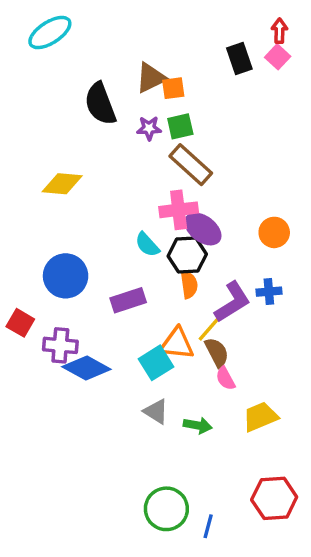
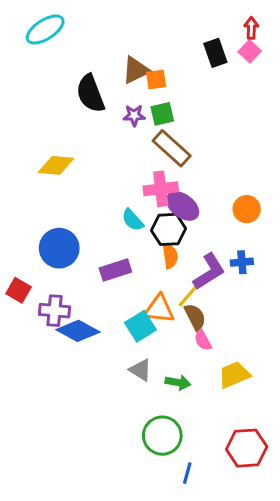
green circle: (166, 509) -> (162, 436), moved

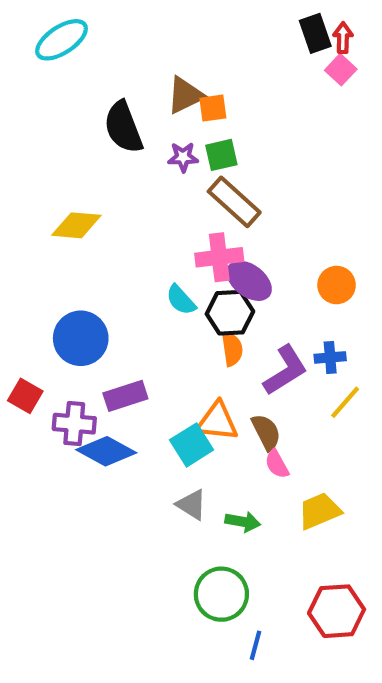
black rectangle: (215, 53) -> (315, 33), moved
purple rectangle: (115, 270) -> (125, 396), moved
yellow line: (189, 295) -> (345, 402), moved

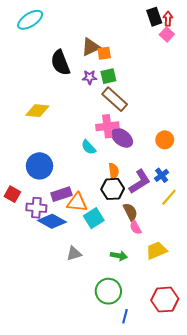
black hexagon: (230, 313) -> (113, 189), moved
blue cross: (330, 357) -> (162, 175), turned -32
orange triangle: (217, 421) -> (77, 202), moved
gray triangle: (192, 505) -> (74, 254), moved, turned -49

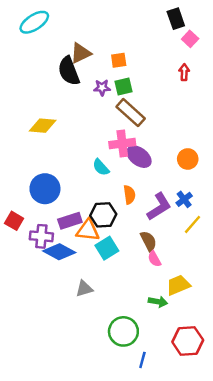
red arrow: (168, 19) -> (184, 72), moved
brown triangle: (91, 47) -> (81, 53), moved
black hexagon: (113, 189) -> (103, 215), moved
green arrow: (119, 256) -> (158, 302), moved

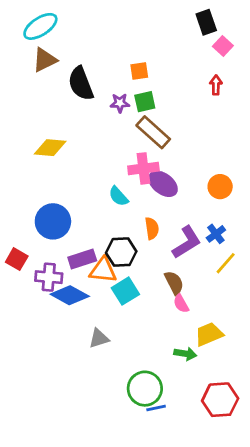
brown triangle: (81, 53) -> (45, 60), moved
blue line: (142, 360) -> (156, 408), moved, turned 63

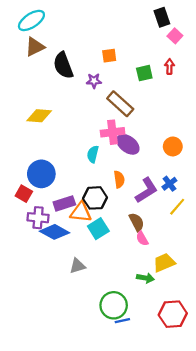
green square: (145, 102) -> (144, 73), moved
cyan semicircle: (118, 196) -> (93, 154), turned 56
red square: (17, 259) -> (24, 194), moved

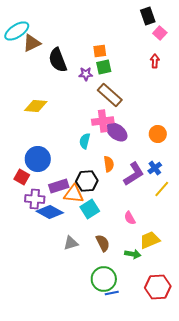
cyan ellipse: (31, 20) -> (17, 31), moved
green square: (144, 73) -> (104, 67), moved
brown semicircle: (137, 222) -> (103, 243), moved

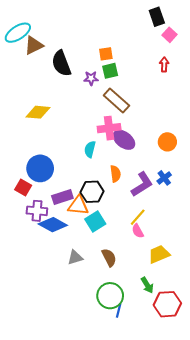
yellow line: (162, 189) -> (138, 217), moved
green arrow: (133, 254) -> (147, 285), moved, turned 49
blue line: (112, 293) -> (119, 311), turned -64

